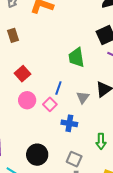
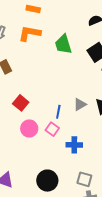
green trapezoid: (76, 57) -> (63, 44), moved
gray triangle: (83, 97) -> (80, 104), moved, turned 32

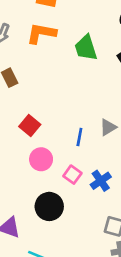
pink square: (52, 129) -> (72, 175), moved
blue cross: (74, 145) -> (101, 181), turned -35
black circle: (47, 181) -> (49, 206), moved

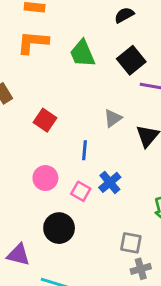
red square: (30, 125) -> (45, 120), moved
gray triangle: (108, 127) -> (113, 118), moved
blue cross: (101, 181) -> (110, 182), moved

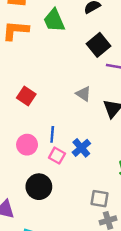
green trapezoid: (82, 53) -> (54, 20), moved
gray triangle: (113, 118) -> (83, 94), turned -49
blue line: (84, 150) -> (52, 134), moved

